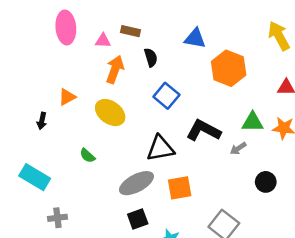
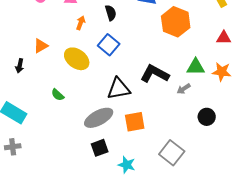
orange arrow: (115, 69) -> (81, 23), size x0.6
blue square: (166, 96) -> (109, 45), moved
gray cross: (57, 218) -> (13, 147), moved

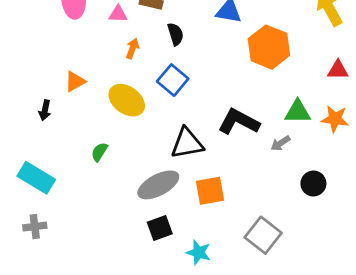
green semicircle: (58, 95) -> (99, 152), turned 80

